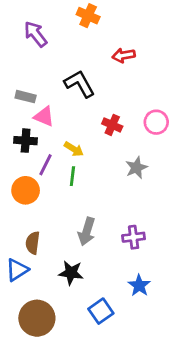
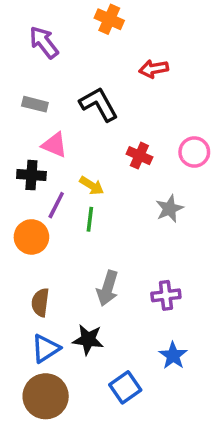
gray rectangle: (26, 97) -> (35, 104), moved
blue triangle: (17, 270) -> (46, 348), moved

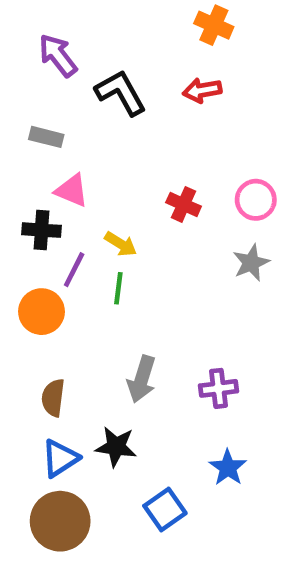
orange cross: (109, 19) -> (214, 25), moved
black L-shape: (99, 104) -> (121, 93), moved
gray star: (170, 209) -> (251, 263), moved

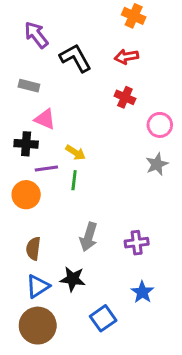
red cross: (184, 204) -> (125, 97), moved
purple line: (74, 270) -> (46, 169), turned 55

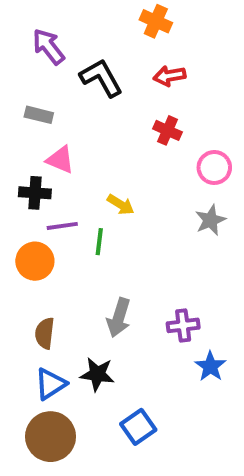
orange cross: (134, 16) -> (156, 21), moved
yellow arrow: (76, 153) -> (121, 205), moved
blue star: (142, 292) -> (210, 366), moved

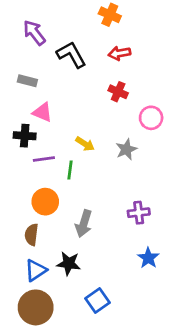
gray star: (210, 220) -> (126, 149), moved
orange circle: (35, 261) -> (45, 202), moved
purple cross: (183, 325) -> (139, 213), moved

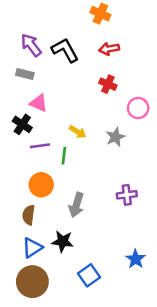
purple arrow: (34, 33) -> (31, 45), moved
black cross: (25, 136) -> (22, 124), turned 30
blue star: (148, 258) -> (136, 259), moved

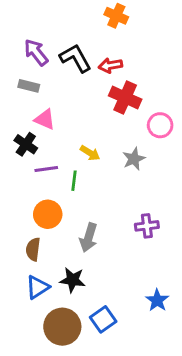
red arrow: (109, 49) -> (110, 65), moved
red cross: (108, 84) -> (125, 97), size x1.5
brown circle: (32, 282) -> (62, 327), moved

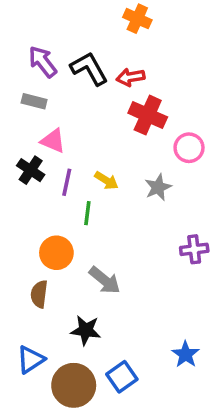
purple line: (46, 169) -> (67, 182), moved, turned -70
purple cross: (147, 226) -> (194, 249), moved
gray arrow: (89, 238) -> (105, 280), turned -68
blue triangle: (37, 287) -> (31, 360), moved

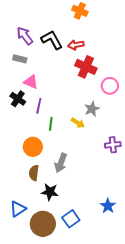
yellow arrow: (106, 180) -> (78, 123), moved
gray arrow: (105, 280) -> (61, 163), turned 72
brown semicircle: (39, 294) -> (34, 173), moved

